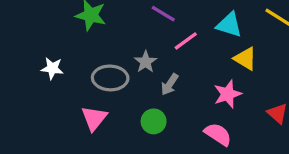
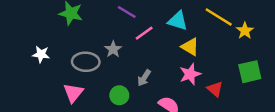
gray arrow: (170, 84) -> (144, 78), moved
pink star: (228, 94) -> (190, 74), moved

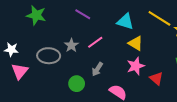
pink line: (144, 33) -> (95, 42), moved
pink triangle: (73, 93) -> (20, 71), moved

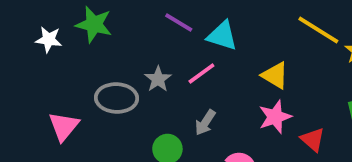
cyan triangle: (125, 22) -> (222, 36), moved
white star: (11, 49) -> (49, 39), moved

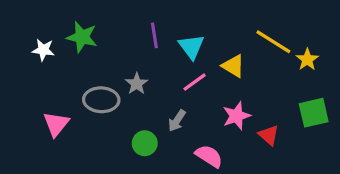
purple line: (179, 23) -> (154, 35), turned 50
cyan triangle: (222, 36) -> (191, 47), turned 36
pink line: (201, 73) -> (195, 82), moved
yellow triangle: (275, 75) -> (233, 66), moved

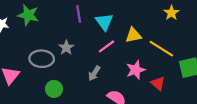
yellow line: (273, 42) -> (161, 49), moved
yellow star: (307, 60) -> (171, 13), moved
yellow triangle: (233, 66) -> (133, 35), turned -42
green circle: (145, 143) -> (54, 89), moved

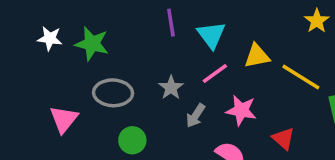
green star: (28, 15) -> (92, 44), moved
gray star: (66, 48) -> (171, 88), moved
pink star: (136, 70) -> (241, 110), moved, turned 30
red triangle: (158, 83) -> (283, 139), moved

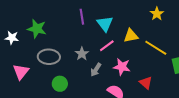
yellow star: (317, 21) -> (157, 14), moved
white star: (50, 38) -> (12, 38), moved

